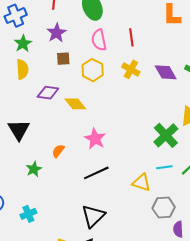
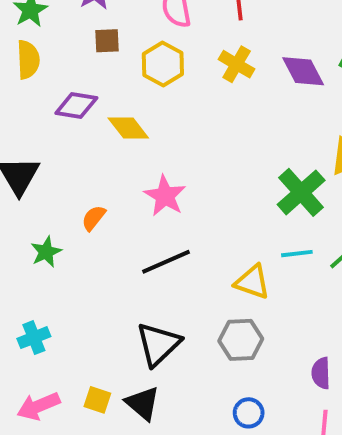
gray hexagon: (164, 208) -> (241, 340), moved

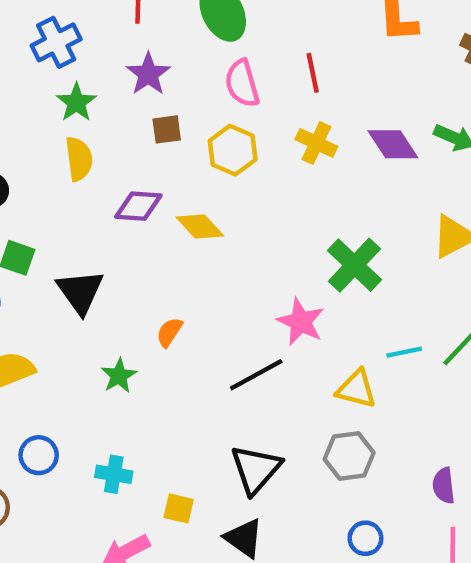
green cross: (301, 192) -> (354, 265), moved
pink star: (165, 196) -> (301, 322), moved
cyan cross: (34, 338) -> (114, 474), turned 36
yellow square: (97, 400) -> (179, 508), moved

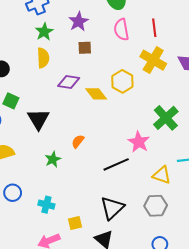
yellow cross: (316, 143) -> (153, 60), size x1.4
yellow hexagon: (233, 150) -> (122, 81), moved
yellow square: (179, 508) -> (75, 223), turned -32

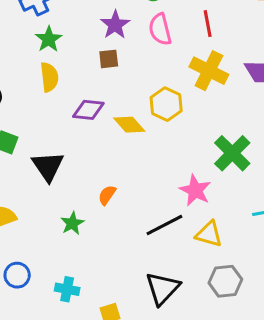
purple star: (79, 22) -> (115, 25), moved
yellow triangle: (162, 175) -> (209, 234), moved

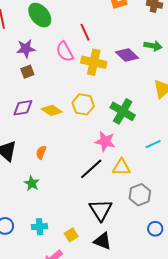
purple star: (115, 25) -> (26, 49), turned -30
pink semicircle: (160, 29) -> (65, 52), moved
yellow hexagon: (166, 104) -> (83, 104), moved
orange semicircle: (107, 195) -> (41, 152), moved

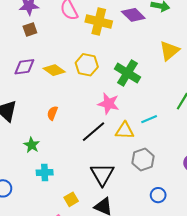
cyan line: (153, 144) -> (149, 119), moved
orange semicircle: (41, 152) -> (52, 113), moved
cyan cross: (40, 227) -> (45, 173), moved

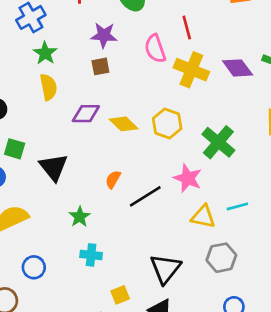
black line: (93, 132) -> (145, 196), moved

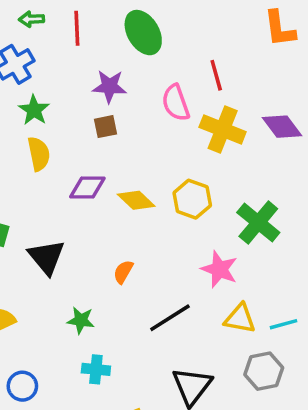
black line: (145, 196) -> (170, 318), moved
cyan line: (237, 206) -> (283, 324), moved
green star: (80, 217) -> (81, 320), turned -30

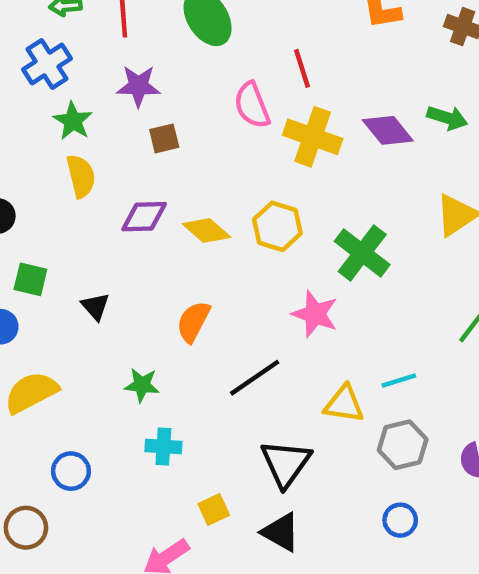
purple star: (109, 86) -> (138, 86), moved
black triangle: (46, 257) -> (95, 306), size x0.6
orange semicircle: (123, 272) -> (193, 322), size x1.4
yellow triangle: (240, 318) -> (344, 404), moved
gray hexagon: (264, 371) -> (403, 445), moved

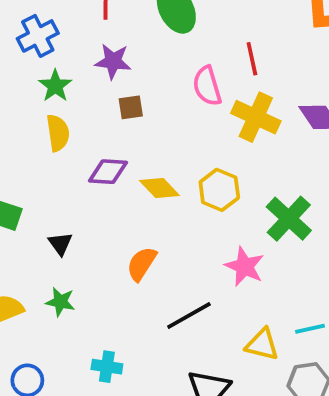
green star: (142, 385) -> (60, 302), moved

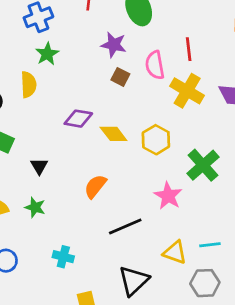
purple star: (113, 61) -> (114, 45), moved
brown square: (131, 107) -> (120, 77), moved, turned 30
yellow semicircle: (58, 133) -> (29, 85), moved

